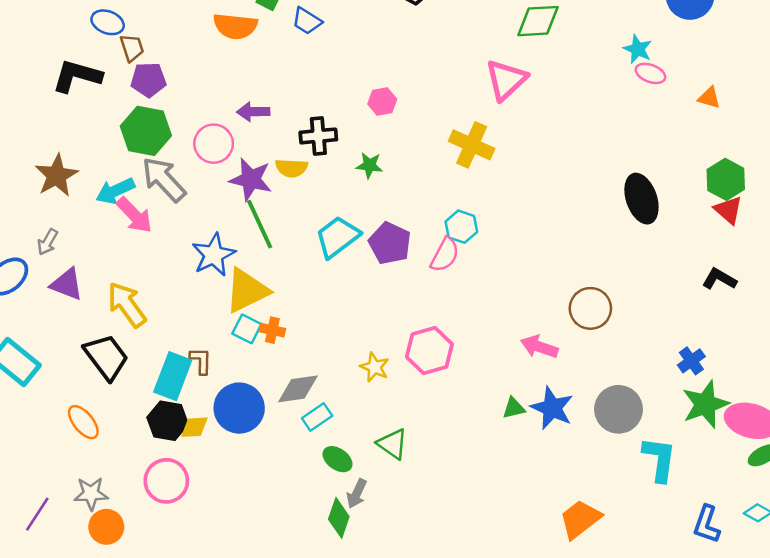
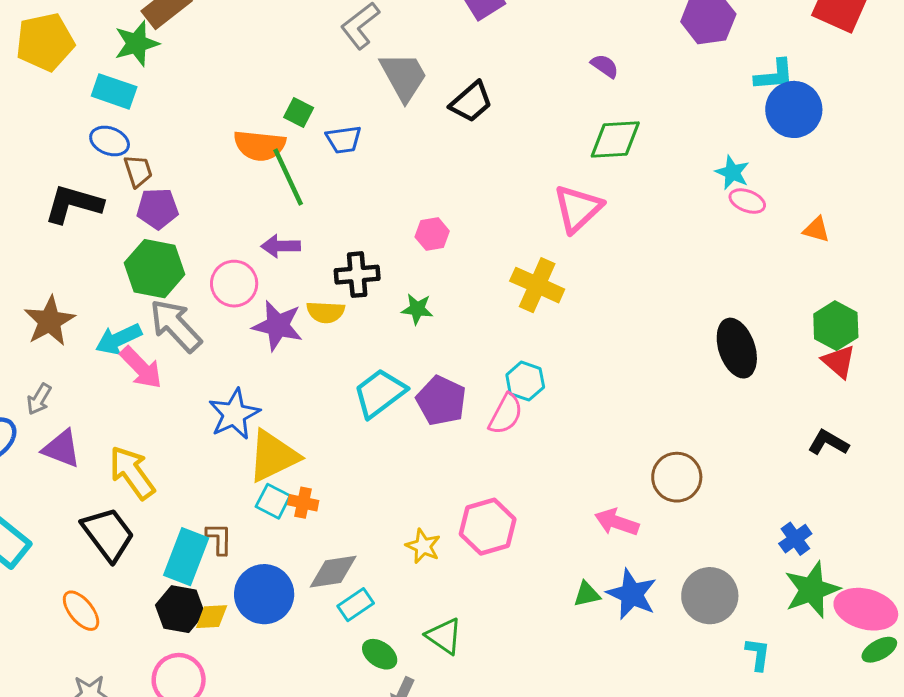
blue trapezoid: (307, 21) -> (344, 139), turned -40
green line: (260, 224) -> (288, 177), moved
cyan L-shape: (659, 459) -> (758, 654), size x0.6

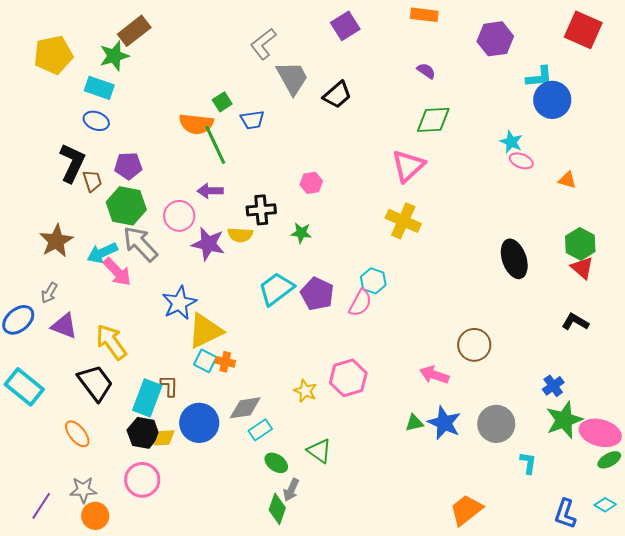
green square: (299, 112) -> (222, 102), turned 30
brown trapezoid: (138, 171) -> (92, 181), moved
black L-shape: (74, 204) -> (72, 163), turned 99
yellow cross: (537, 285) -> (403, 221), moved

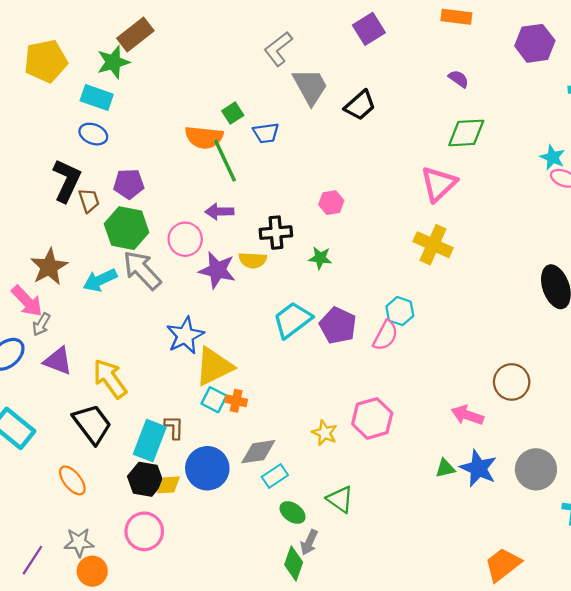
pink arrow: (117, 272) -> (27, 301), moved

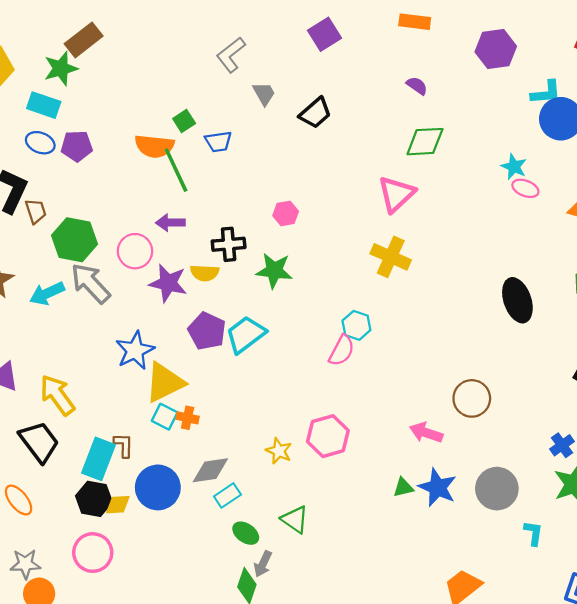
gray trapezoid: (310, 86) -> (264, 94), size x0.6
purple pentagon: (129, 184) -> (77, 146), moved
green star: (320, 258) -> (274, 271), size x1.5
purple pentagon: (338, 325) -> (207, 331), moved

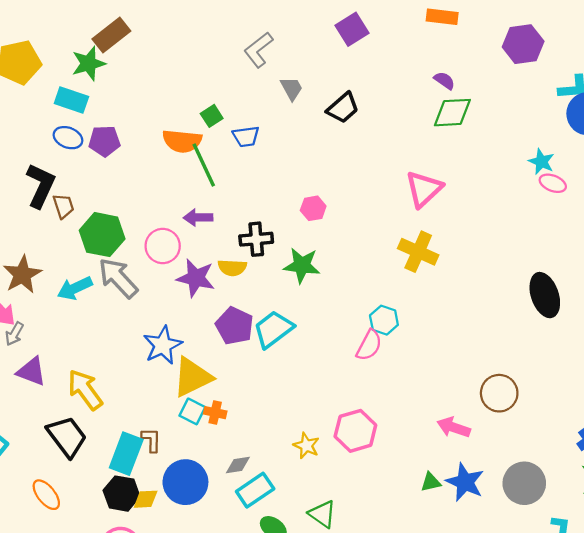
green diamond: (425, 142) -> (452, 113), moved
gray diamond: (210, 470) -> (238, 465), size x0.7
cyan rectangle: (227, 495) -> (255, 490), size x1.4

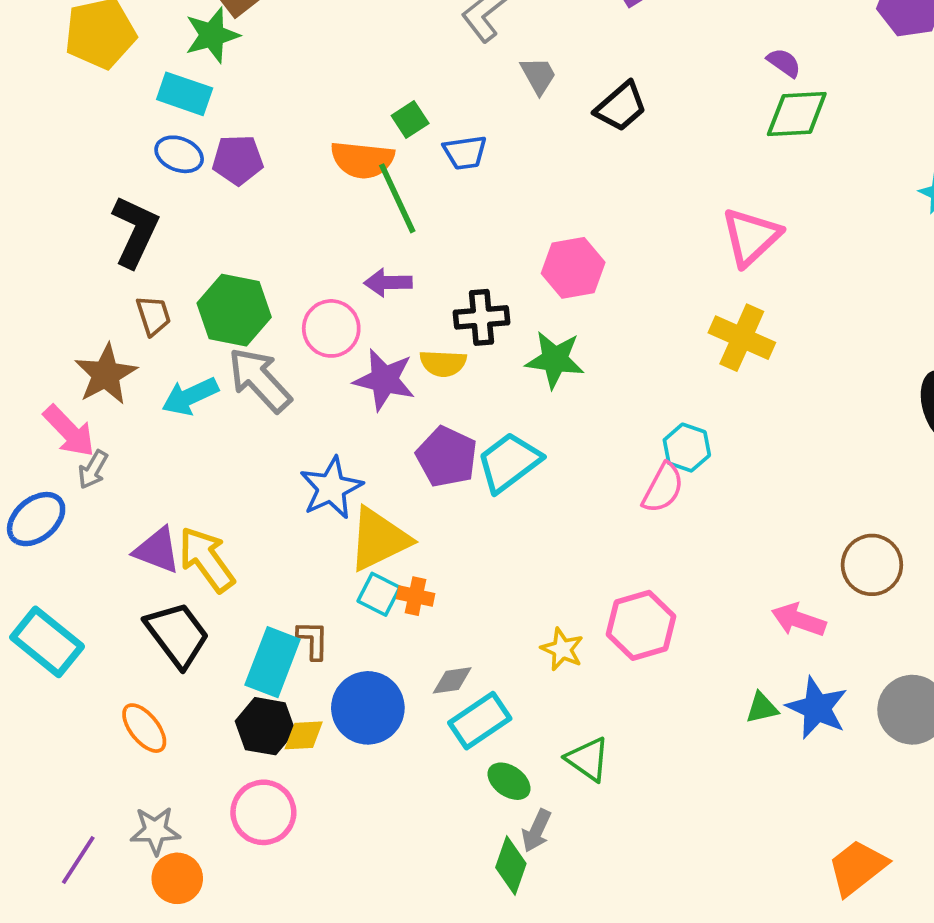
brown trapezoid: (63, 206) -> (153, 316), moved
pink hexagon: (313, 208) -> (573, 268), size x1.5
purple triangle: (31, 371) -> (157, 550), moved

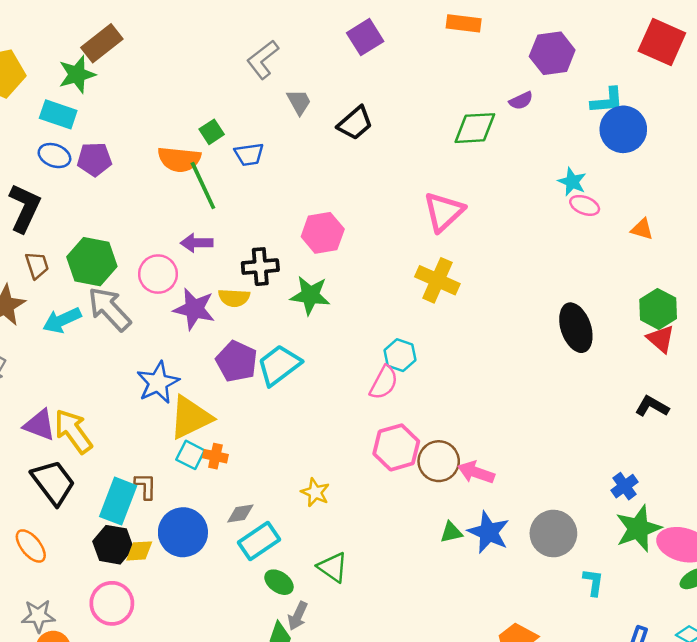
purple semicircle: (784, 63) -> (521, 101), moved, turned 120
brown circle: (872, 565) -> (439, 461), moved
pink hexagon: (641, 625) -> (396, 447), moved

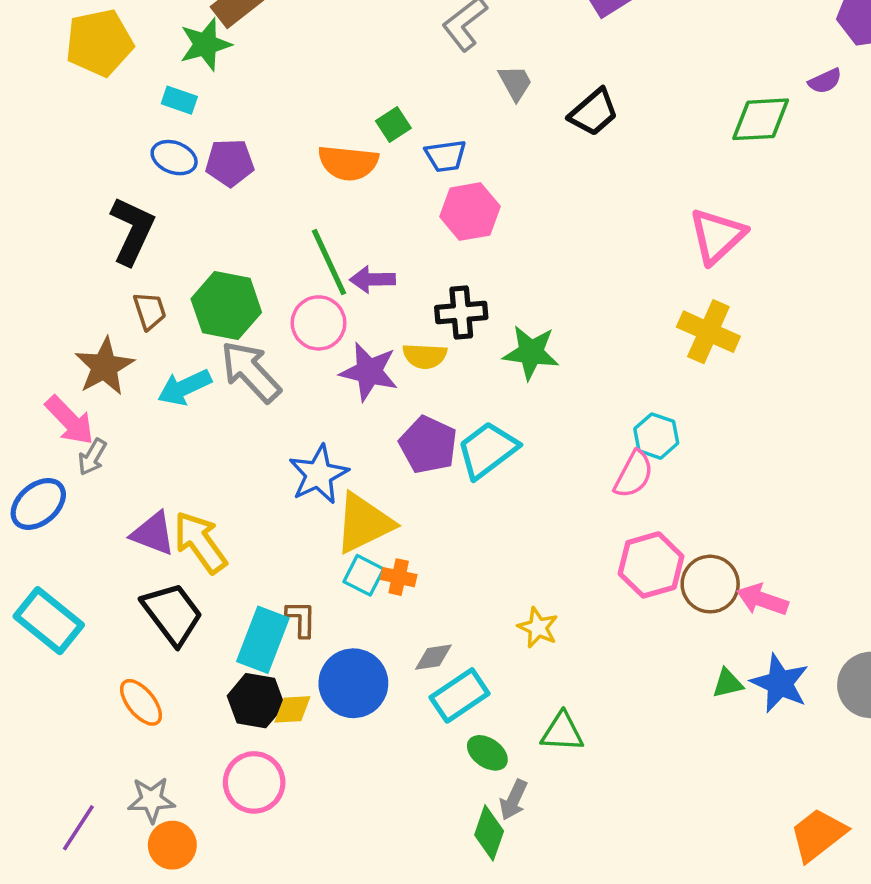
cyan rectangle: (58, 114) -> (179, 100), size x0.7
green line: (203, 185) -> (329, 262), moved
pink hexagon: (323, 233) -> (470, 212), moved
green triangle: (333, 567) -> (562, 732), turned -32

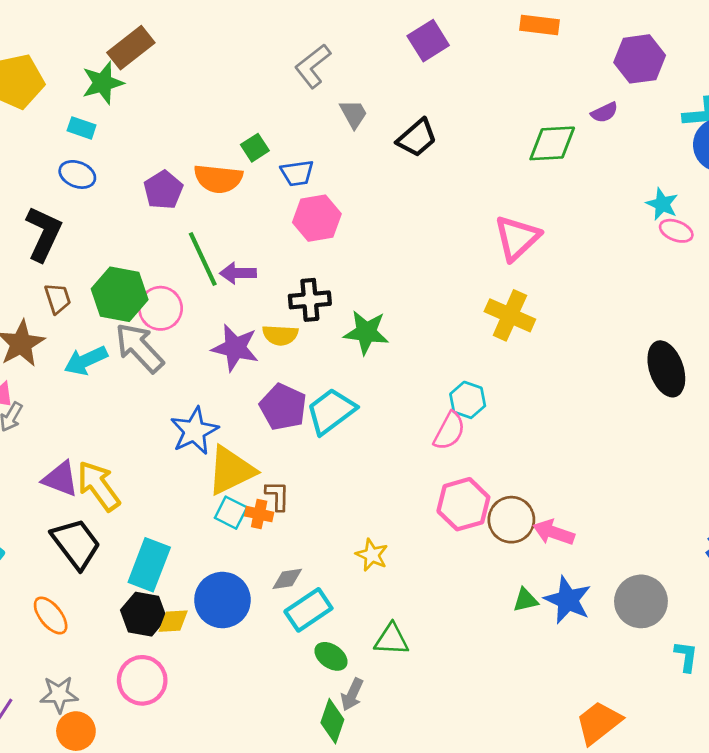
purple pentagon: (230, 163) -> (163, 190), moved, turned -30
pink circle: (319, 323) -> (160, 308), moved
brown L-shape: (301, 619) -> (277, 496), moved

